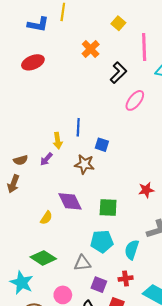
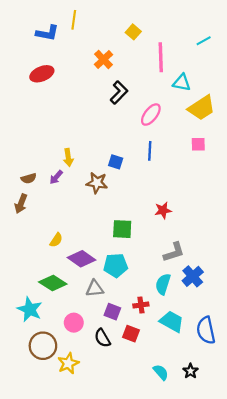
black L-shape: (118, 73) -> (119, 92), moved
blue line: (78, 127) -> (150, 151), moved
purple diamond: (70, 201) -> (81, 259), moved, turned -30
cyan semicircle: (132, 250) -> (163, 284), moved

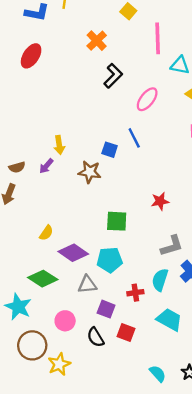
red ellipse: (42, 74) -> (31, 56), turned -35
blue line: (150, 151) -> (134, 138), moved, turned -30
red cross: (141, 305) -> (135, 293), moved

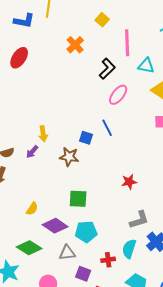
black L-shape: (113, 76) -> (107, 69), moved
green square: (117, 221) -> (78, 199), moved

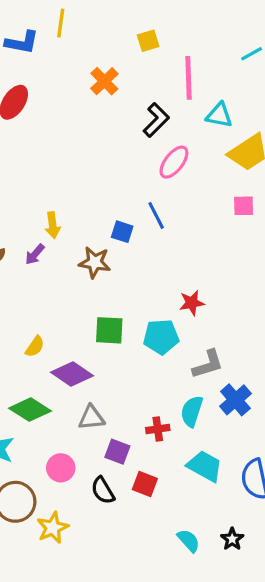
yellow square: (102, 20) -> (148, 41), turned 32
cyan pentagon: (86, 232) -> (161, 337), moved

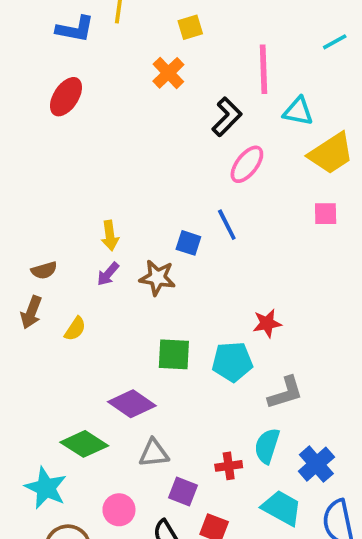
yellow square: (148, 41) -> (190, 27), moved
purple arrow: (35, 254) -> (108, 274), moved
yellow semicircle: (35, 347) -> (75, 329), moved
blue cross: (235, 400) -> (316, 464), moved

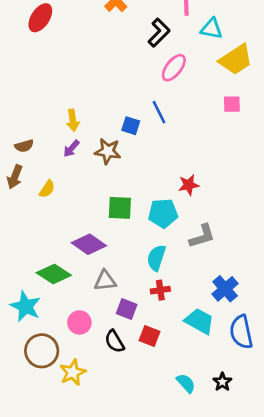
cyan semicircle: (267, 446) -> (156, 258), moved

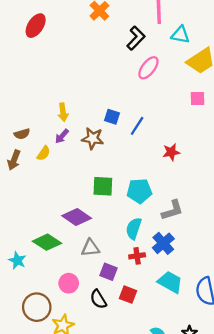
blue line: (159, 112) -> (137, 126), moved, turned 60
red star: (189, 185) -> (171, 152), moved
yellow semicircle: (47, 189) -> (44, 153), moved
blue cross: (225, 289) -> (163, 243), moved
cyan star: (25, 306) -> (17, 260), moved, size x0.7

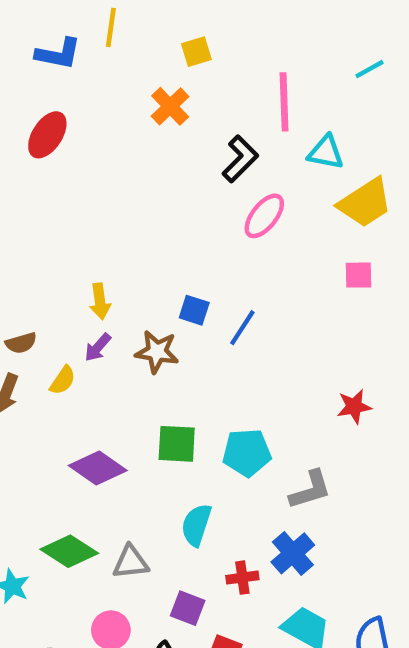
red star: (171, 152) -> (354, 407), moved
purple diamond: (77, 217) -> (98, 468), moved
cyan semicircle: (134, 228) -> (196, 525), moved
gray triangle: (90, 248) -> (131, 562), moved

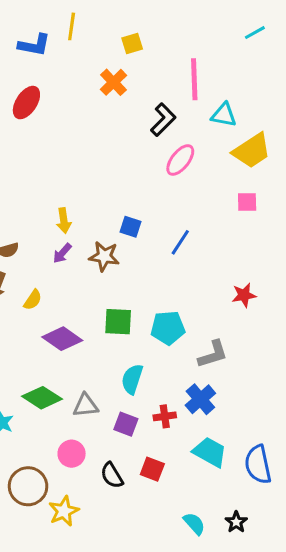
cyan line: (370, 69) -> (255, 33), moved
blue line: (242, 328) -> (180, 242), moved
yellow semicircle: (63, 380) -> (33, 300), moved
purple square: (188, 608) -> (126, 424), moved

